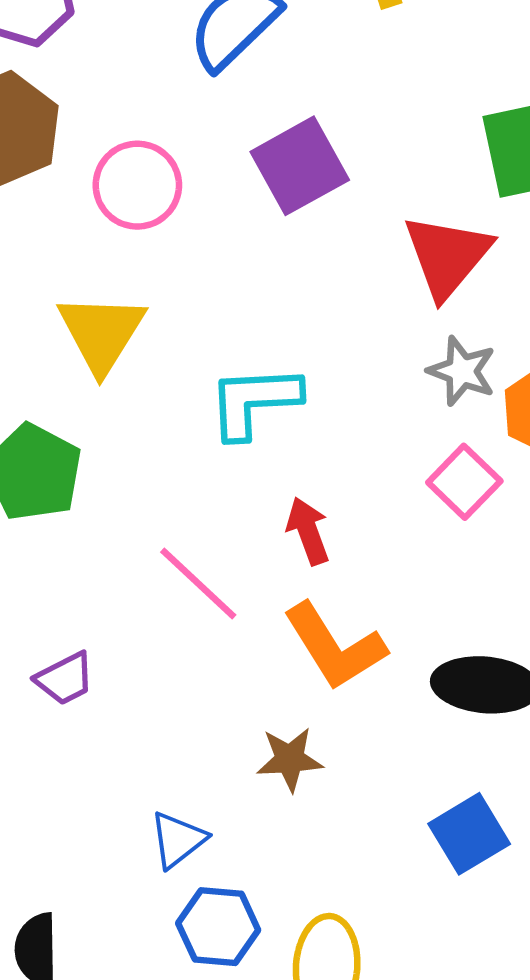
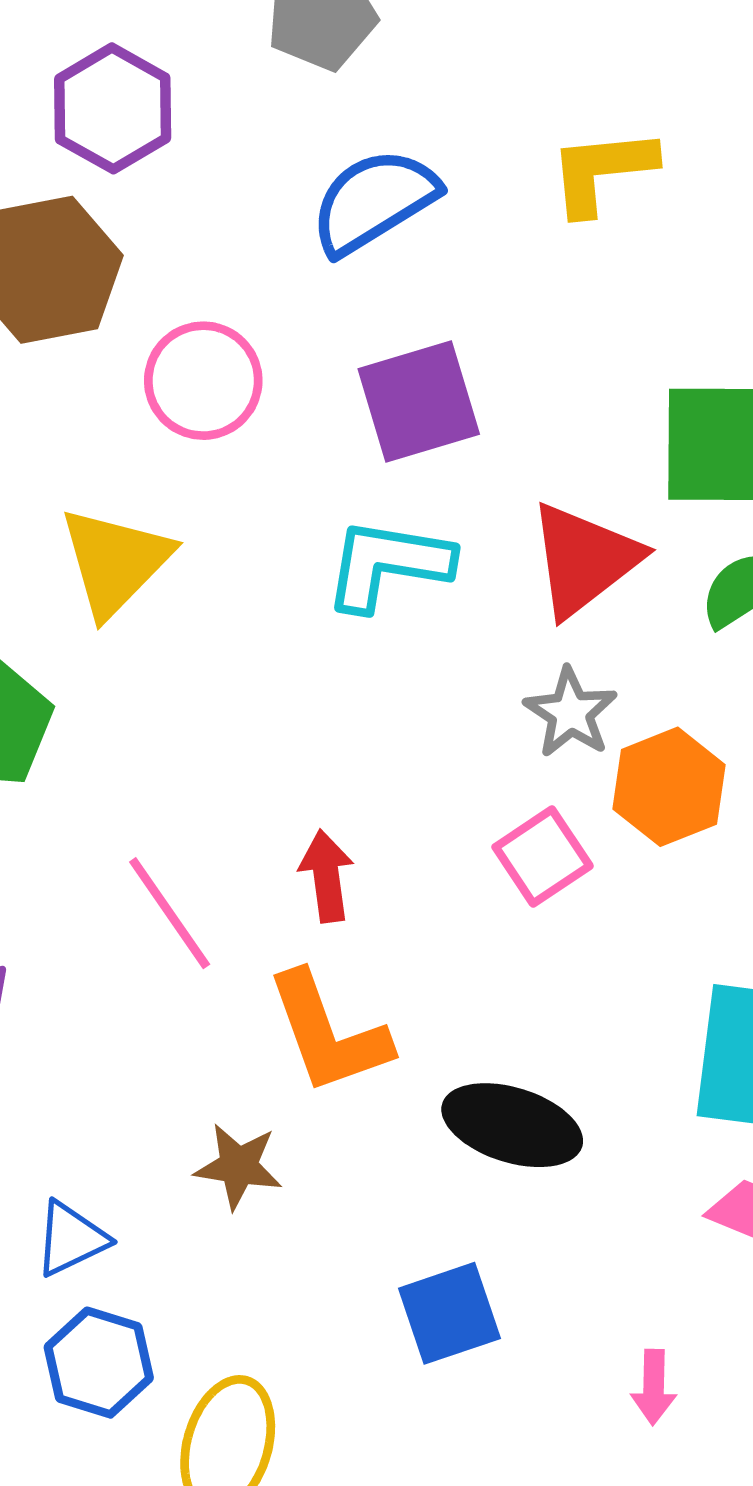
cyan L-shape: (254, 401) -> (388, 564), moved

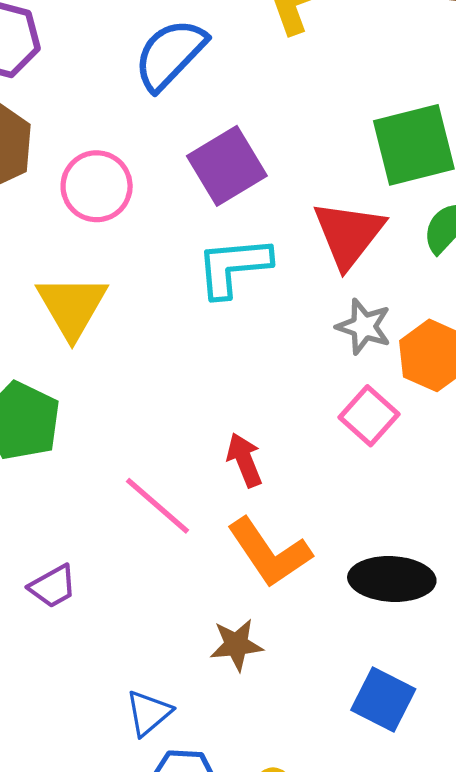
blue square: (449, 1313) -> (383, 700), turned -30

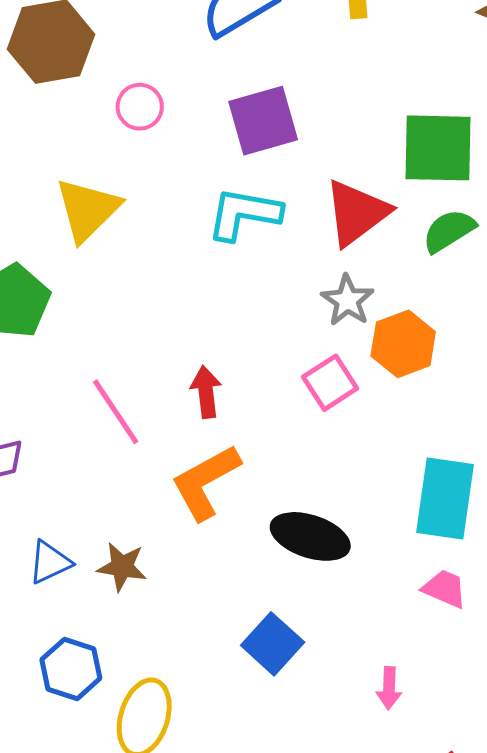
pink circle: (97, 186) -> (140, 107), size x0.7
orange L-shape: (269, 553) -> (206, 482), turned 80
brown star: (236, 645) -> (122, 567), moved
blue triangle: (149, 713) -> (50, 562), moved

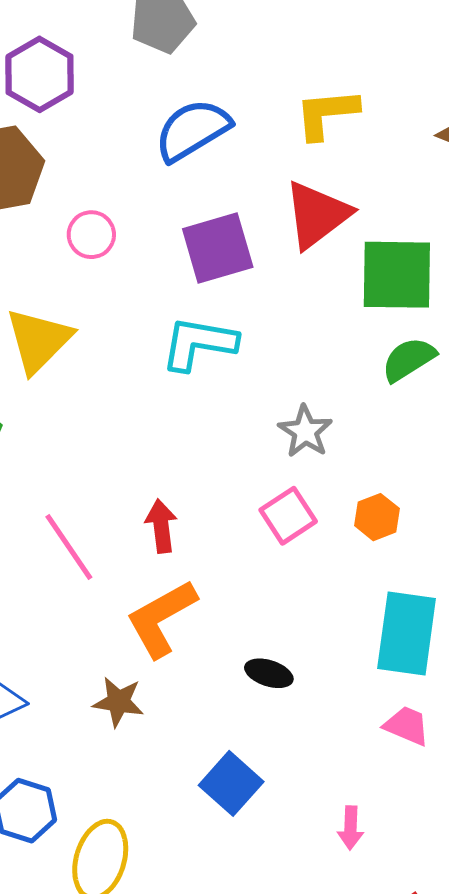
red triangle: (357, 213) -> (317, 215), moved
orange hexagon: (403, 344) -> (377, 517), moved, size x0.7
black ellipse: (310, 536) -> (269, 673), size x0.6
brown star: (122, 567) -> (118, 702), moved

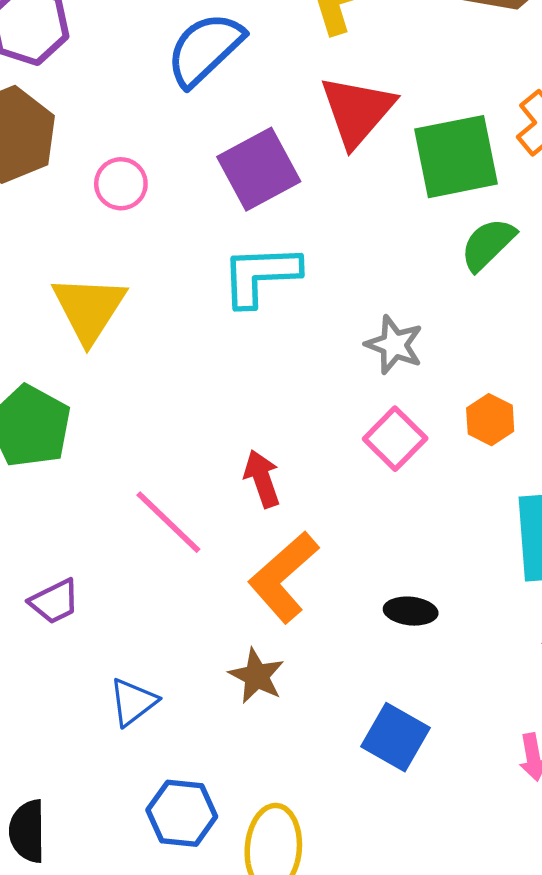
brown star: (118, 702) -> (257, 676), turned 30

